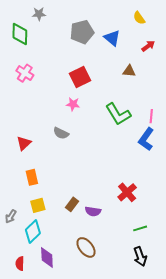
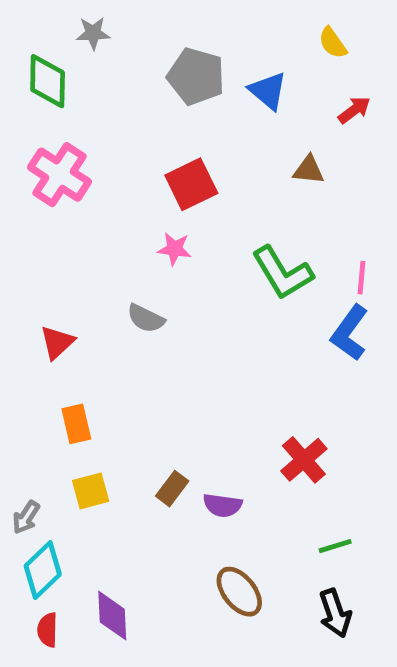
gray pentagon: (82, 32) -> (196, 76), turned 30
pink cross: (25, 73) -> (60, 175), size x1.4
cyan diamond: (33, 231) -> (43, 570), moved
brown ellipse: (86, 247) -> (239, 592), moved

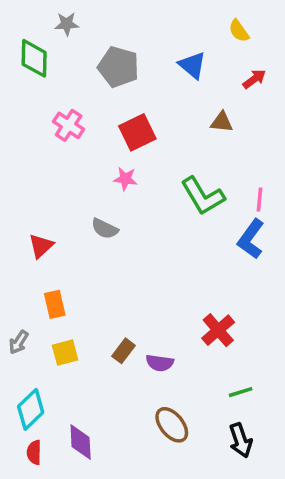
gray pentagon: (196, 76) -> (118, 67), moved
pink cross: (60, 175) -> (69, 125), moved, size x0.7
gray arrow: (26, 517) -> (19, 342), moved

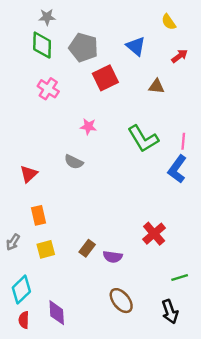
green diamond: (34, 58) -> (42, 45), moved
red square: (137, 132) -> (105, 78), moved
green line: (241, 392) -> (180, 277), moved

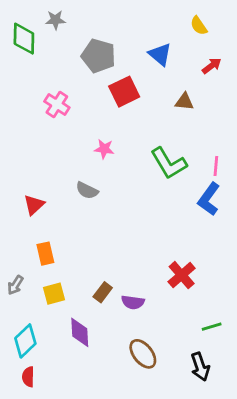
green diamond: (42, 45) -> (24, 39), moved
purple diamond: (57, 313) -> (80, 332), moved

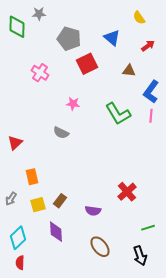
blue L-shape: (209, 199) -> (151, 92), moved
red triangle: (34, 205) -> (15, 143), moved
brown rectangle: (103, 292) -> (60, 201), moved

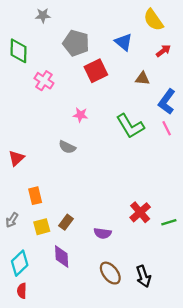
yellow semicircle: (139, 18) -> (153, 20), size x1.5
green diamond: (17, 27) -> (19, 51), moved
pink line: (151, 116) -> (167, 128), turned -32
green line: (148, 228) -> (169, 222), moved
black arrow: (140, 256) -> (143, 276), moved

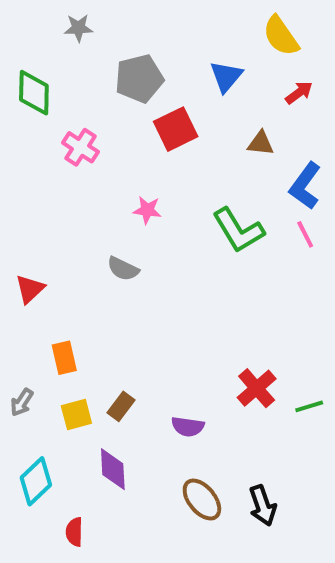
blue triangle: (124, 42) -> (226, 76), turned 30
gray pentagon: (76, 43) -> (139, 78), turned -30
red semicircle: (22, 291) -> (74, 532), moved

